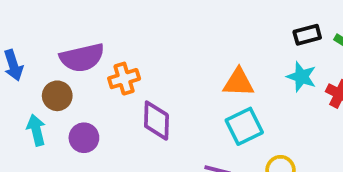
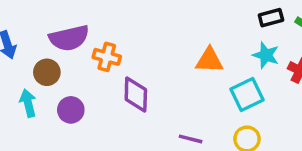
orange cross: (124, 79) -> (107, 57), turned 32
cyan square: (244, 126) -> (247, 95), moved

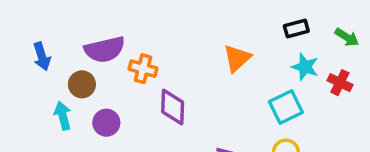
black rectangle: (271, 18) -> (296, 29), moved
orange triangle: (209, 60) -> (237, 58), moved, turned -44

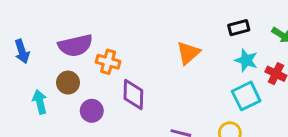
brown circle: (82, 84) -> (68, 83), moved
cyan square: (286, 107) -> (246, 96), moved
purple circle: (106, 123) -> (92, 111), moved

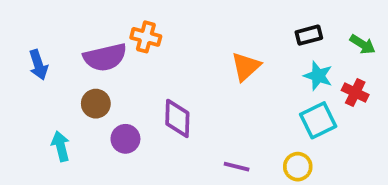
orange cross: (108, 62) -> (146, 37), moved
cyan arrow: (40, 102) -> (61, 146), moved

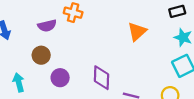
purple semicircle: (105, 57) -> (47, 26), size x0.7
purple diamond: (177, 118) -> (101, 78), moved

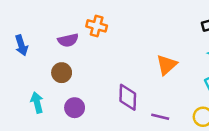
orange triangle: (137, 32) -> (167, 65), moved
purple circle: (60, 78) -> (75, 108), moved

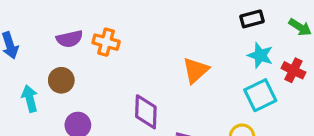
orange cross: (97, 26) -> (106, 42), moved
cyan arrow: (37, 102) -> (30, 99), moved

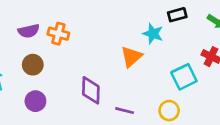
cyan star: (260, 55) -> (153, 34), moved
brown circle: (61, 80) -> (33, 65), moved

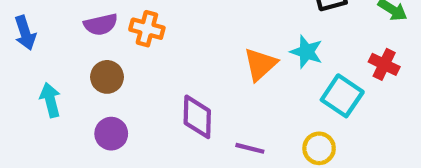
cyan star: (153, 34) -> (306, 52), moved
cyan square: (184, 77) -> (342, 96), turned -30

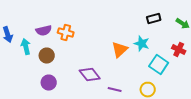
cyan arrow: (50, 100) -> (26, 47), moved
purple diamond: (197, 117) -> (90, 75), turned -40

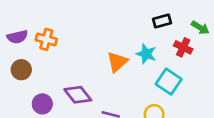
red cross: (179, 50) -> (183, 47), moved
purple circle: (49, 83) -> (42, 104), moved

